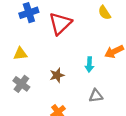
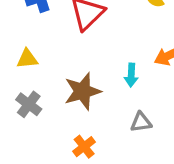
brown star: (57, 75) -> (82, 91), size x1.6

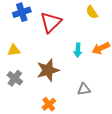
cyan arrow: (131, 75) -> (78, 50), moved

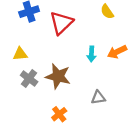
brown star: (48, 70) -> (58, 76), turned 30
gray cross: (15, 78) -> (29, 79), moved

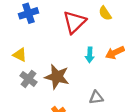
red triangle: (61, 23) -> (74, 22), moved
yellow triangle: (20, 54) -> (20, 55), turned 32

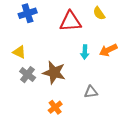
red triangle: (74, 22) -> (70, 21), turned 40

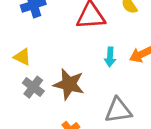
gray triangle: (91, 92) -> (118, 110), size x1.5

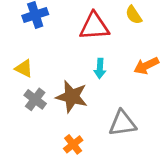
cyan arrow: (110, 57) -> (100, 68), moved

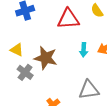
cyan arrow: (100, 68) -> (84, 50), moved
brown star: (72, 97) -> (46, 58), moved

